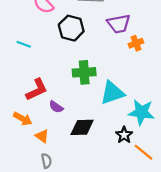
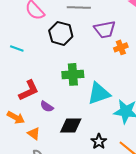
black star: (124, 135) -> (99, 141), moved

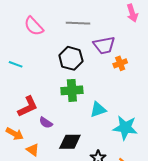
black hexagon: (61, 33) -> (71, 58), moved
cyan triangle: (99, 93) -> (98, 110), size x0.7

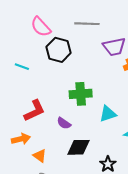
black hexagon: (71, 58) -> (59, 50), moved
purple semicircle: (46, 123) -> (64, 123), moved
orange arrow: (15, 134) -> (21, 139), turned -42

